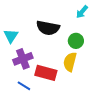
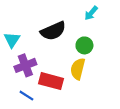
black semicircle: (48, 28) -> (53, 31), turned -35

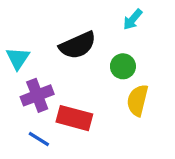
yellow semicircle: (78, 69) -> (138, 100), moved

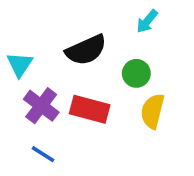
purple cross: (37, 95) -> (41, 106), turned -32
red rectangle: (74, 118) -> (90, 109), moved

